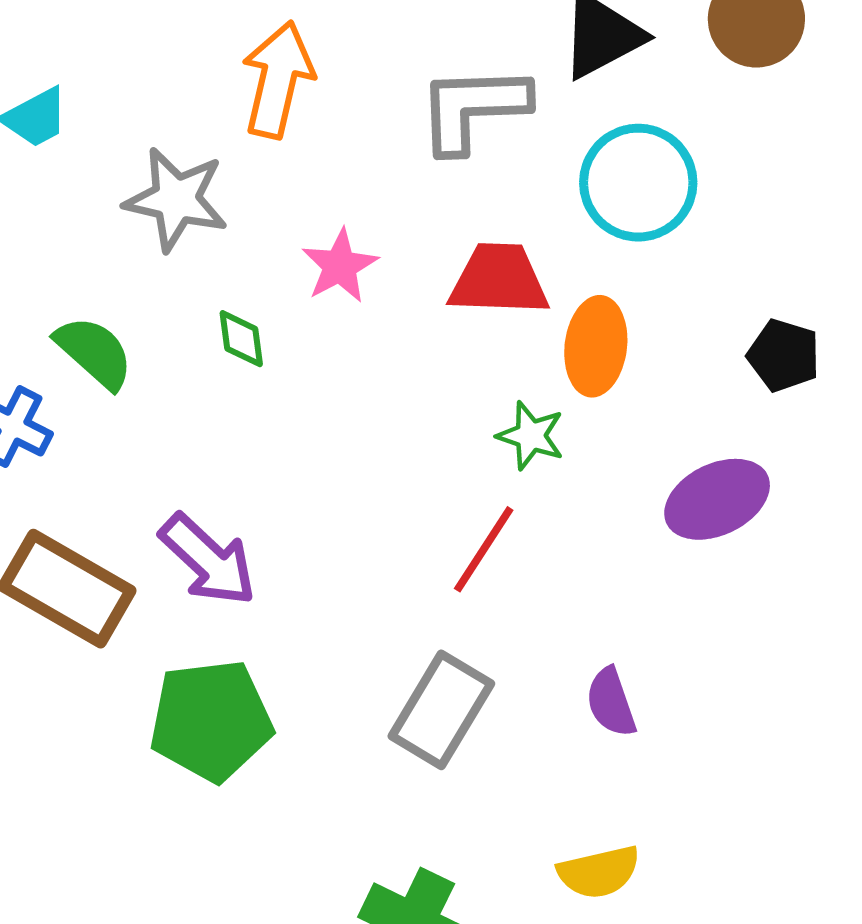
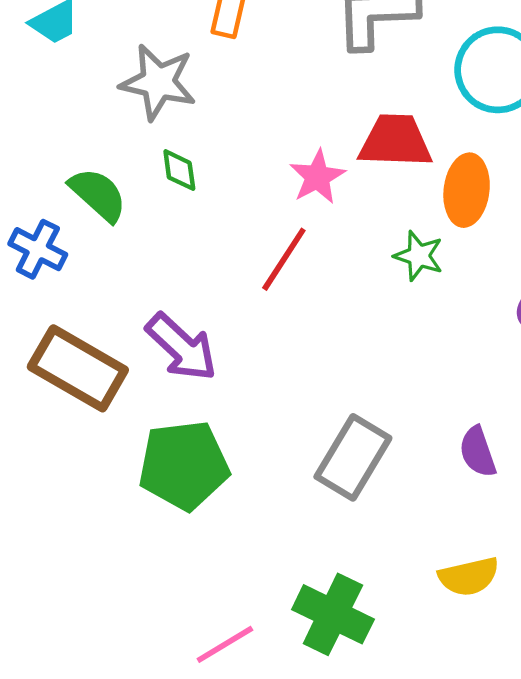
pink star: (340, 266) -> (317, 177), moved
green diamond: (241, 339) -> (179, 170), moved
red line: (484, 549) -> (284, 259), moved

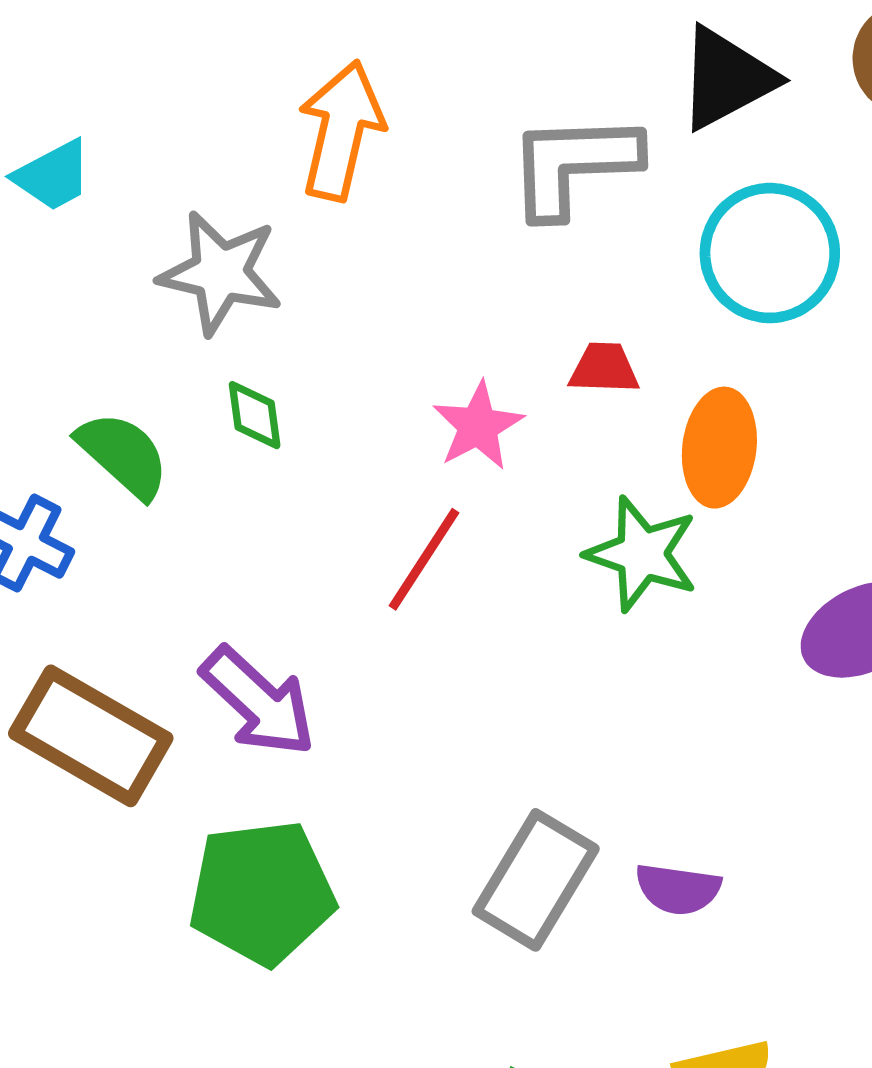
red trapezoid: (395, 141) -> (604, 368), size x0.6
green star: (419, 256) -> (642, 554), size x1.4
purple semicircle: (478, 452) -> (678, 889), moved, turned -63

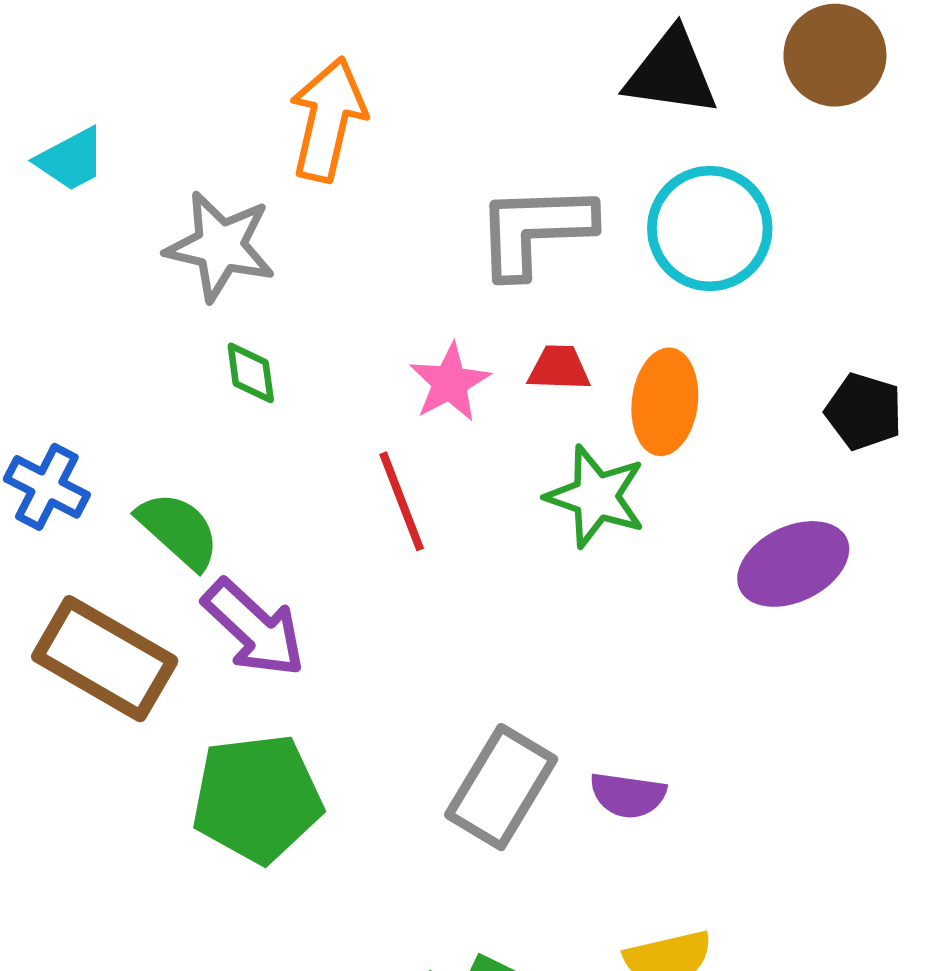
black triangle: (727, 78) -> (671, 73), turned 36
gray L-shape: (573, 165) -> (535, 230), moved
red trapezoid: (604, 368) -> (559, 368), moved
green semicircle: (123, 455) -> (178, 530), moved
red line: (424, 559) -> (402, 501), turned -54

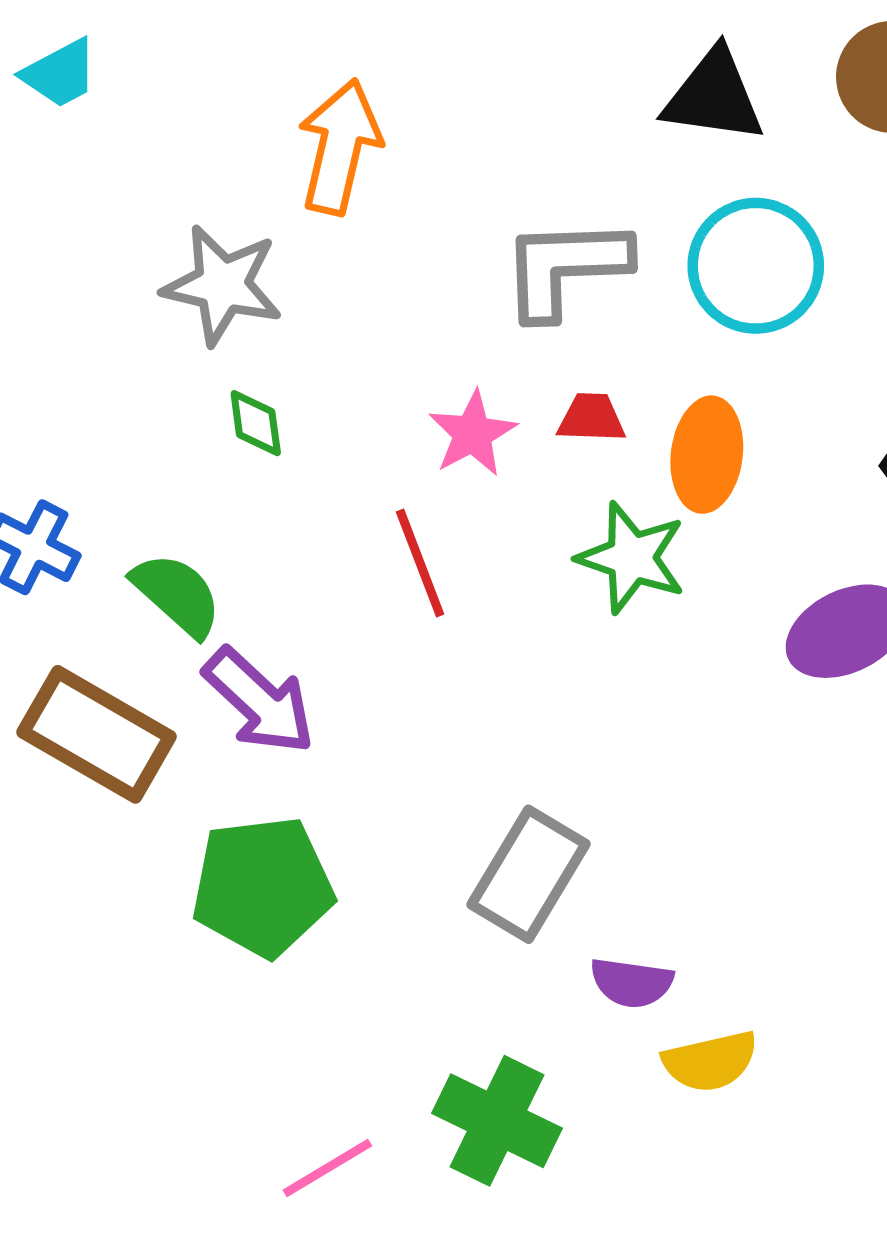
cyan trapezoid: (71, 159) -> (60, 73), moved
purple semicircle: (628, 795) -> (632, 983), moved

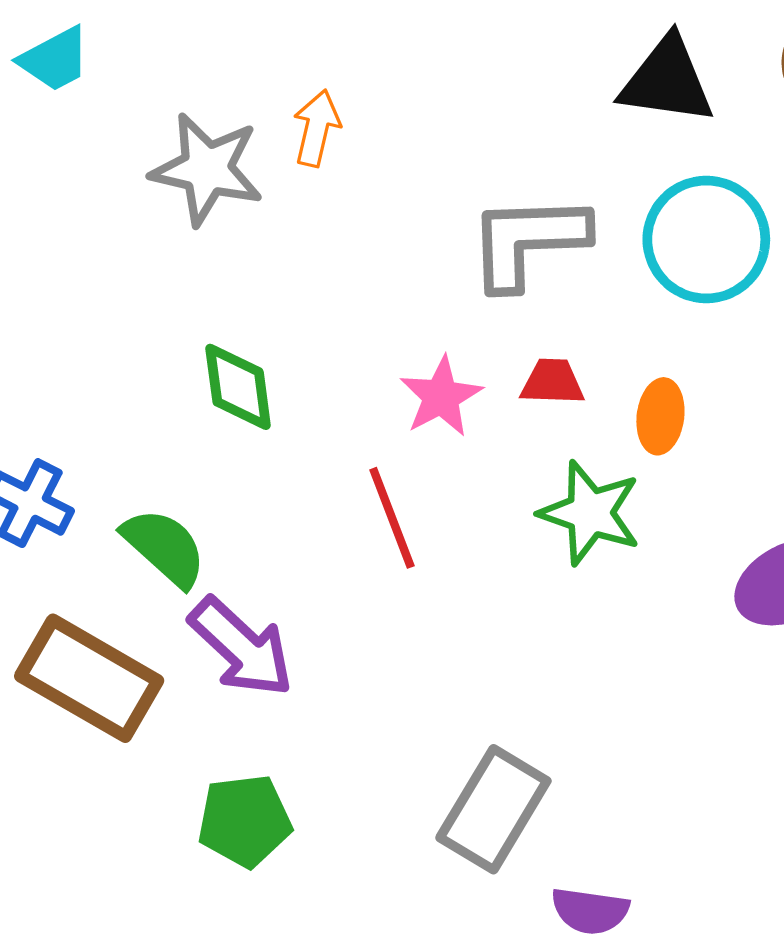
orange arrow: (340, 147) -> (317, 128), size x0.6
gray star: (222, 285) -> (207, 169), moved
green diamond: (256, 423) -> (238, 387), size x1.4
orange ellipse: (707, 455) -> (660, 416), size x0.7
green pentagon: (263, 886) -> (245, 821), size x0.7

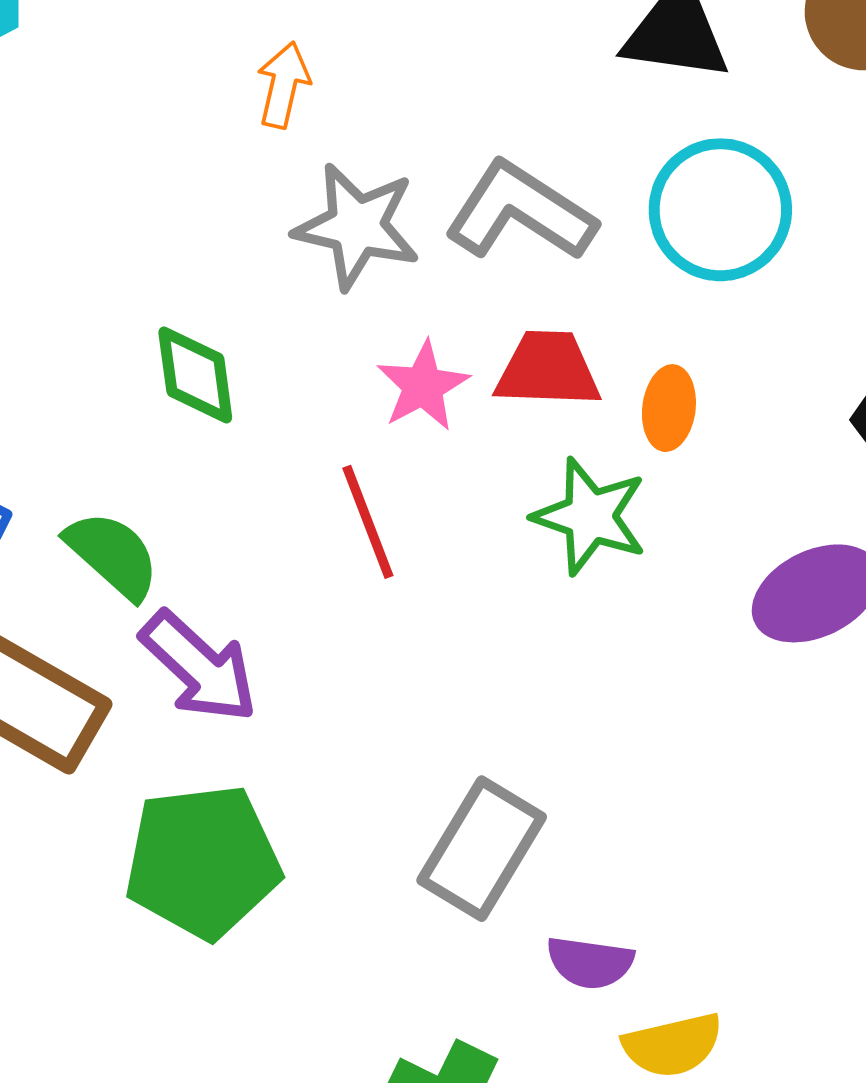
gray star: (207, 169) -> (357, 226), moved
gray L-shape: (528, 241) -> (520, 212), turned 35
red trapezoid: (552, 382) -> (548, 369), size x1.5
green pentagon: (245, 821) -> (203, 861), size x1.5

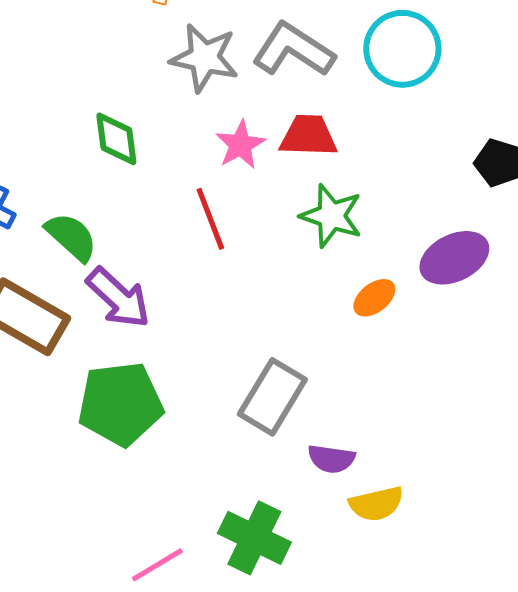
orange ellipse: (669, 408) -> (374, 298), moved, turned 45

